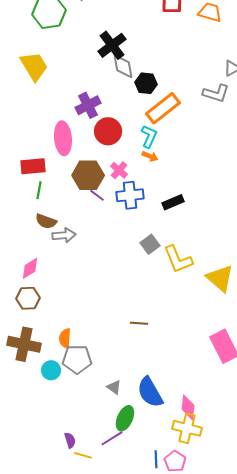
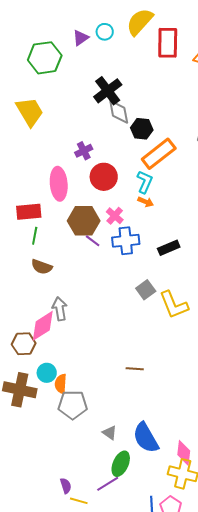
purple cross: (88, 105) -> (84, 151), size x0.7
gray arrow: (64, 235) -> (60, 309), moved, turned -95
pink diamond: (30, 268) -> (43, 326), moved, size x1.4
cyan circle: (51, 370) -> (47, 373), moved

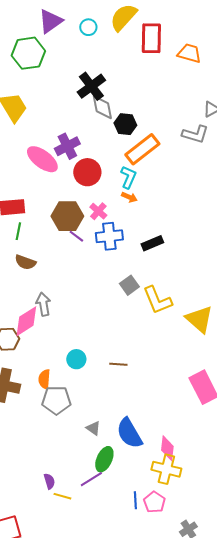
purple triangle: (81, 38) -> (50, 21), moved, size x1.5
purple cross: (84, 151) -> (67, 146), size x1.4
pink ellipse: (59, 184) -> (42, 159), moved, turned -48
cyan circle: (47, 373) -> (76, 359), moved

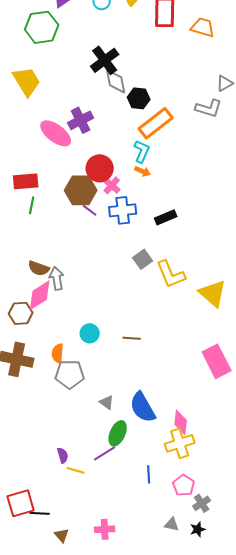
red circle: (87, 172) -> (100, 168), moved
brown semicircle: (25, 262) -> (39, 268), moved
yellow cross: (166, 469) -> (180, 443), turned -32
pink pentagon: (154, 502) -> (184, 485), moved

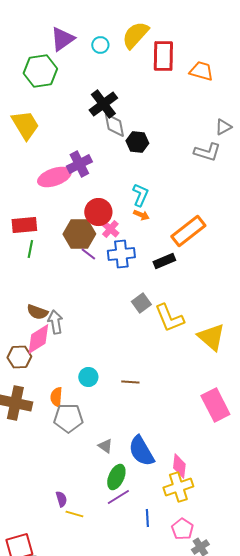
orange rectangle: (156, 123) -> (188, 231), moved
pink ellipse: (56, 133) -> (54, 177), turned -56
purple line: (105, 453) -> (118, 497), moved

